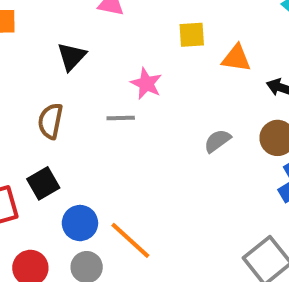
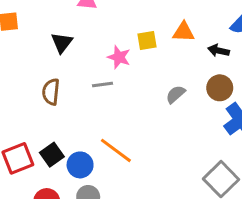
yellow square: (192, 35) -> (147, 41), moved
black square: (43, 183) -> (52, 155), moved
orange line: (130, 240) -> (116, 150), moved

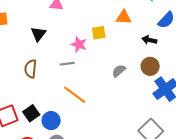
orange triangle: (184, 32) -> (124, 17), moved
orange line: (116, 150) -> (75, 95), moved

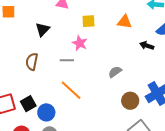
yellow square: (99, 33) -> (89, 21), moved
brown circle: (150, 66) -> (130, 101), moved

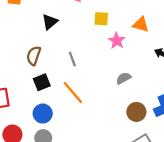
pink star: (80, 43) -> (117, 41), moved
gray line: (67, 60) -> (72, 59), turned 64
black square: (28, 104) -> (42, 82), moved

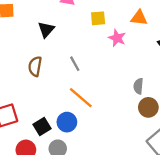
gray semicircle: (124, 78) -> (138, 86), moved, turned -48
black square: (42, 82) -> (42, 126), moved
blue circle: (43, 114) -> (67, 122), moved

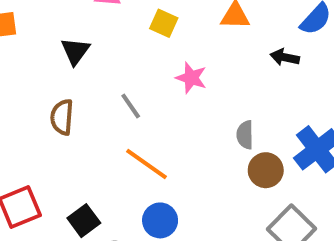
yellow square: (98, 18) -> (164, 23), turned 35
pink star: (117, 38) -> (191, 78), moved
blue circle: (67, 122) -> (160, 220), moved

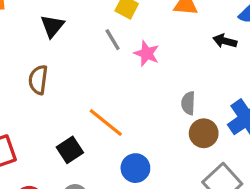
gray line: (131, 106) -> (113, 40), moved
blue circle: (160, 220) -> (135, 168), moved
black square: (84, 221) -> (70, 150), moved

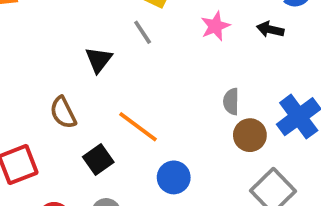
black triangle: (52, 26) -> (99, 60), moved
pink star: (147, 54) -> (215, 26), moved, turned 30
brown semicircle: (38, 80) -> (63, 113), moved, turned -32

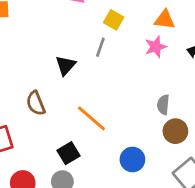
gray line: (143, 32) -> (100, 47), turned 48
black square: (98, 159) -> (68, 153), moved
blue circle: (174, 177) -> (132, 159), moved

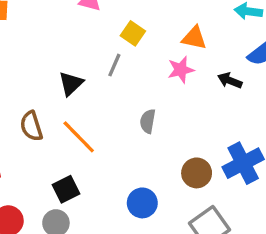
gray semicircle: (163, 105) -> (148, 121), moved
orange line: (91, 118) -> (79, 137), moved

